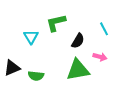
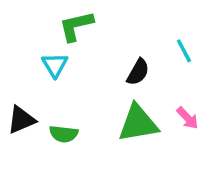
green L-shape: (56, 23) -> (76, 26), moved
pink arrow: (100, 57) -> (188, 118), moved, turned 32

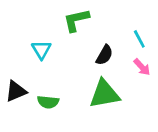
green L-shape: (76, 26) -> (76, 20), moved
pink arrow: (188, 118) -> (142, 67), moved

